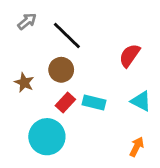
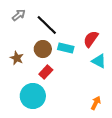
cyan triangle: (141, 101) -> (99, 61), moved
cyan rectangle: (94, 103) -> (66, 48), moved

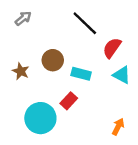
black line: (47, 25) -> (85, 23), moved
cyan rectangle: (66, 48) -> (81, 74), moved
red rectangle: (46, 72) -> (69, 101), moved

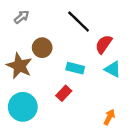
brown circle: (53, 60) -> (42, 48), moved
brown star: (21, 71) -> (19, 66), size x1.6
cyan circle: (40, 118) -> (23, 107), moved

